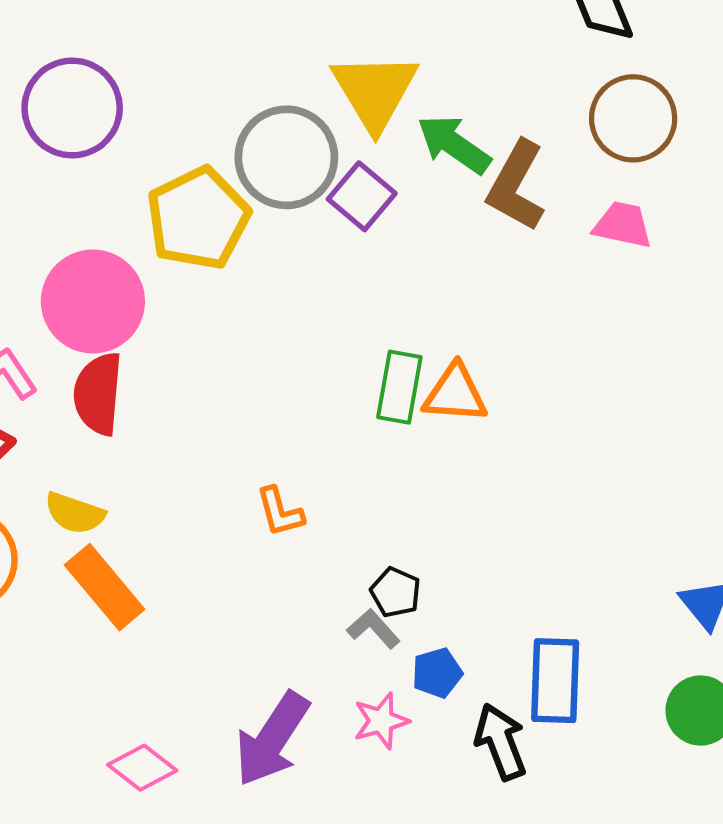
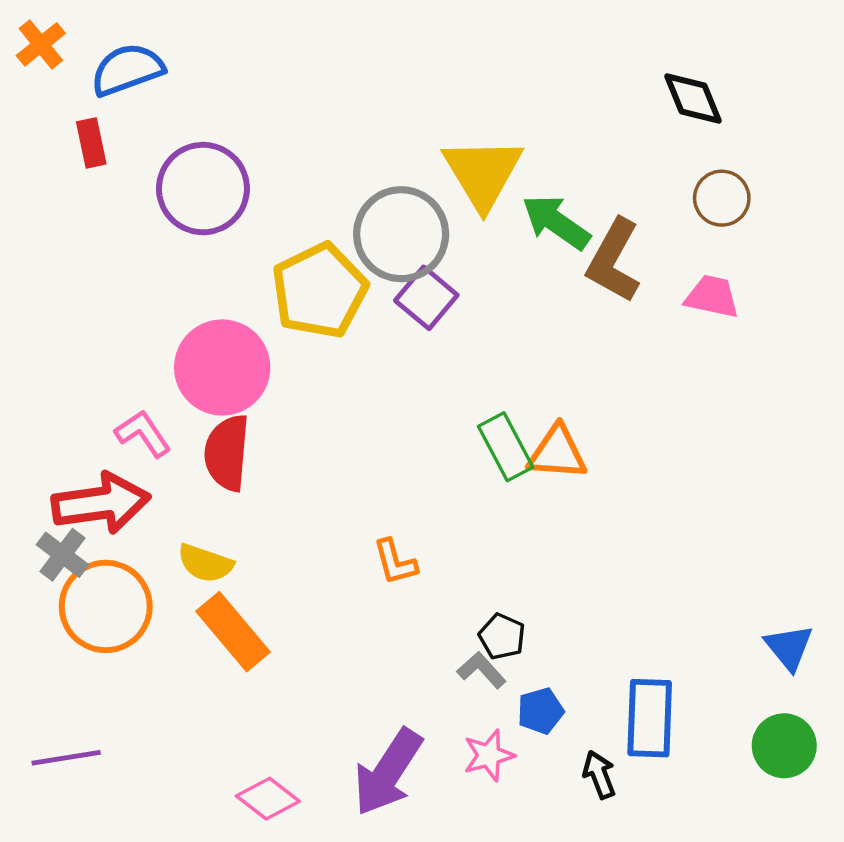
brown circle: (633, 118) -> (722, 198), size x0.7
purple square: (362, 196) -> (426, 298), moved
green rectangle: (399, 387) -> (506, 447), turned -38
black arrow: (501, 742) -> (599, 775), size x0.7

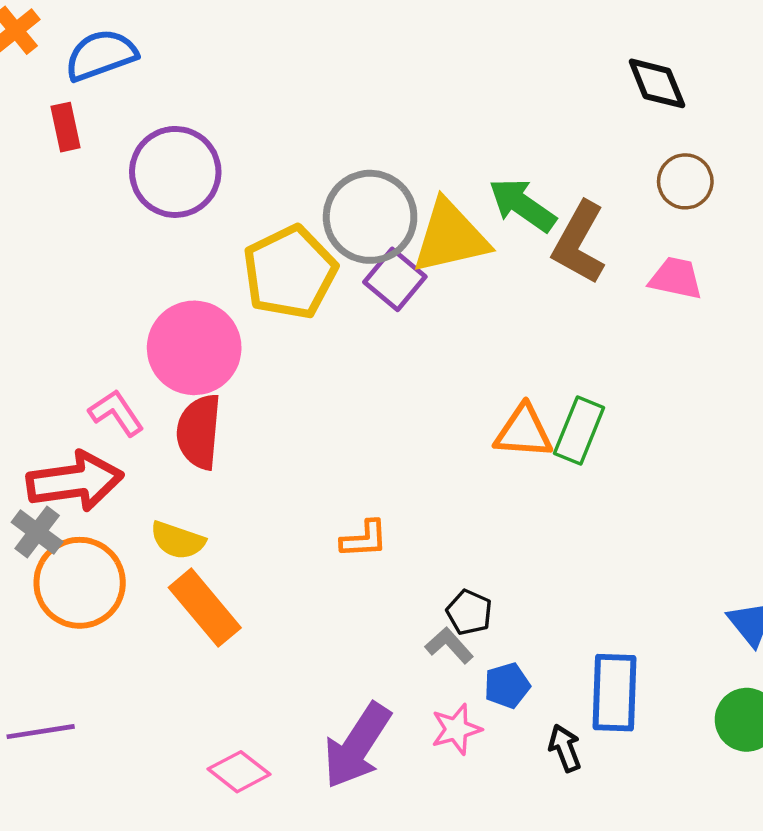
yellow triangle: (483, 173) -> (450, 237), moved, turned 48
green rectangle: (506, 447) -> (579, 431), moved, turned 50
orange L-shape: (395, 562) -> (364, 539), turned -78

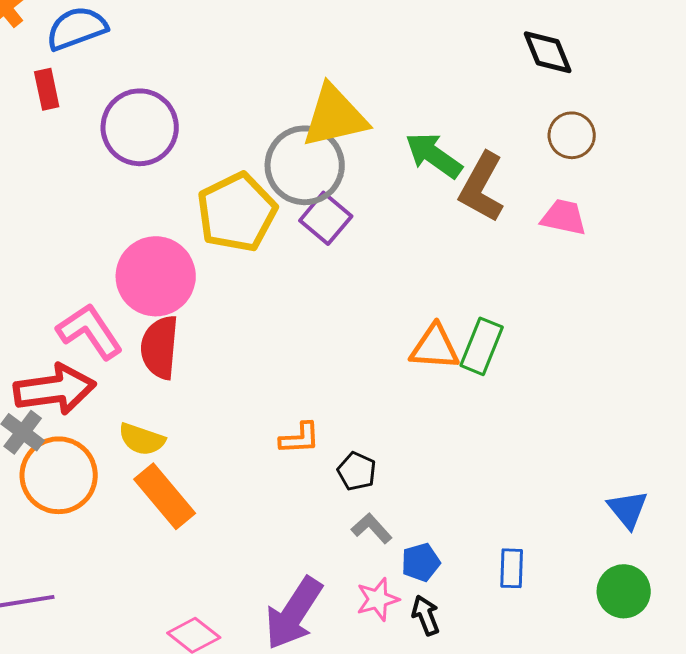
yellow triangle: (450, 237) -> (335, 116), moved
pink L-shape: (116, 413) -> (90, 331), size x1.4
black pentagon: (469, 612) -> (357, 471), moved
blue rectangle: (614, 693) -> (512, 568), size x0.6
black arrow: (565, 748) -> (426, 615), moved

